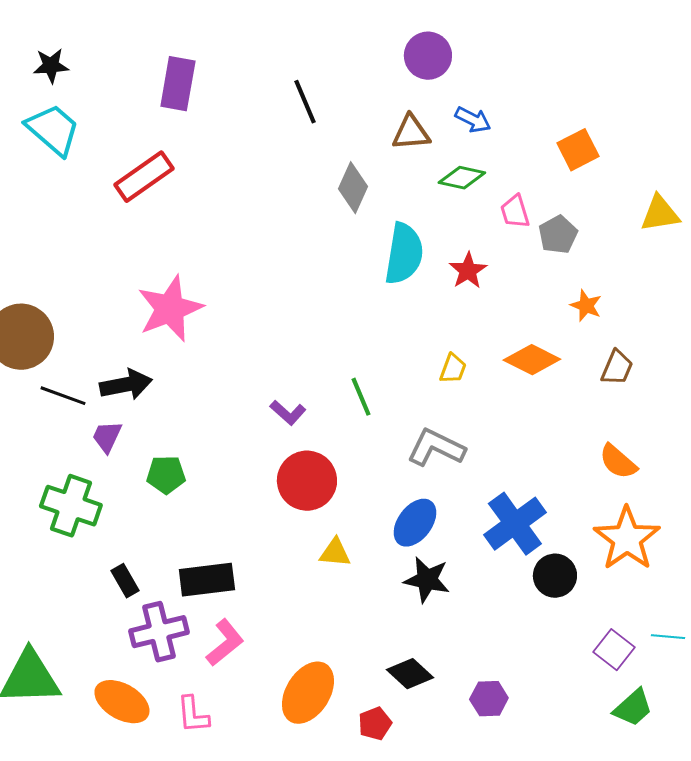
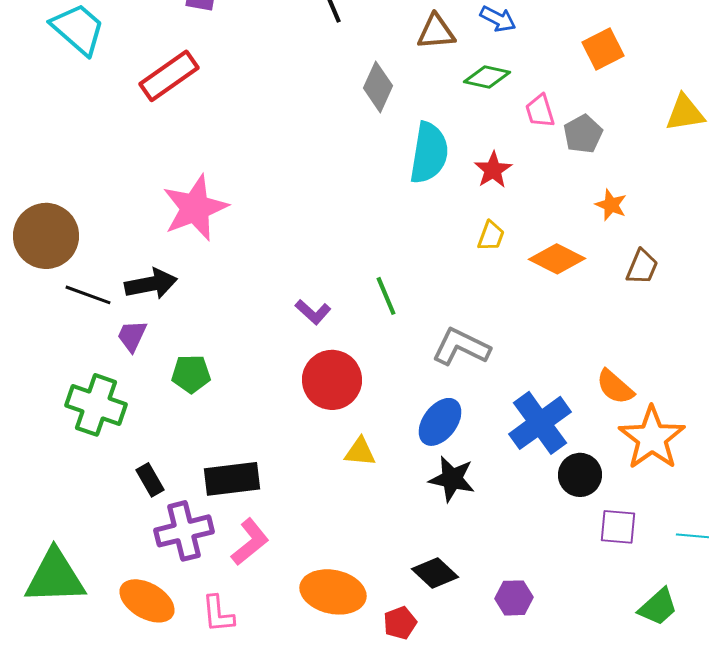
yellow trapezoid: (453, 369) -> (491, 236), moved
orange semicircle: (618, 462) -> (615, 387), moved
purple square: (614, 650) -> (618, 527), moved, turned -33
orange ellipse: (308, 693) -> (333, 592), turned 70

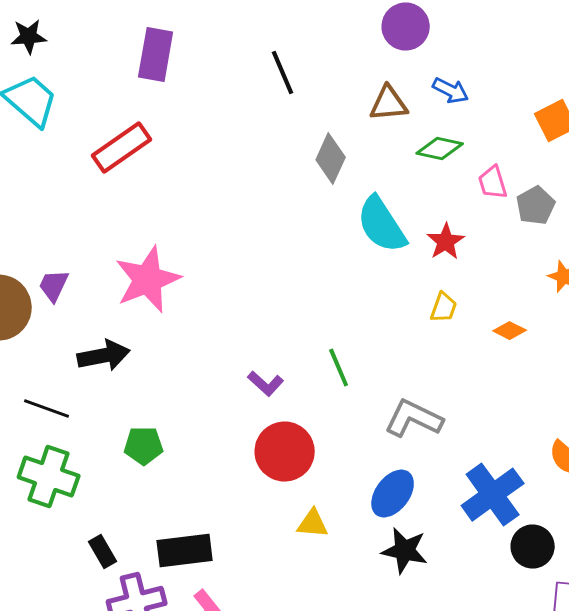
cyan semicircle: (429, 153) -> (382, 225), turned 138
orange diamond: (557, 259) -> (510, 331), size x0.6
black line: (88, 295) -> (47, 409), moved
purple trapezoid: (132, 336) -> (54, 286), moved

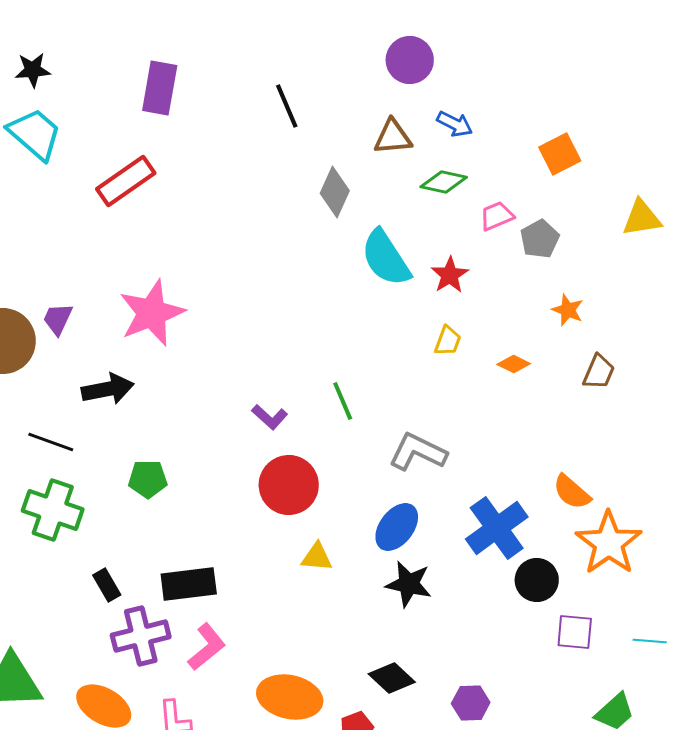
pink trapezoid: (493, 183) -> (497, 216), turned 84

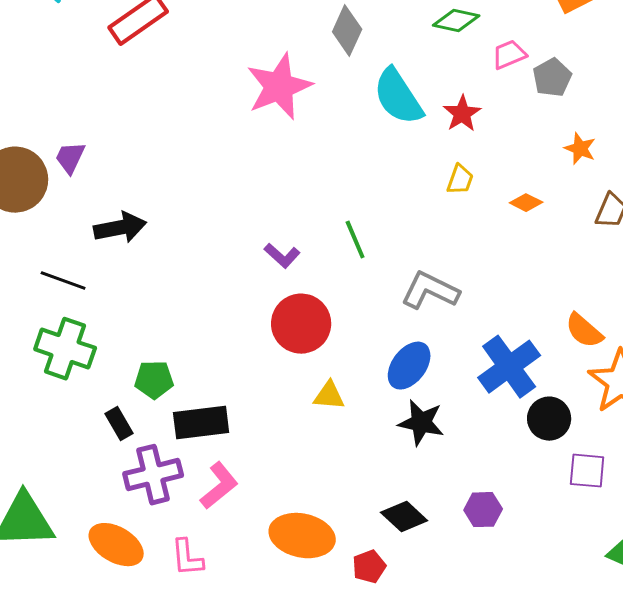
pink star: (152, 313) -> (279, 87), moved
green pentagon: (148, 479) -> (154, 380), moved
purple hexagon: (471, 703) -> (483, 510), moved

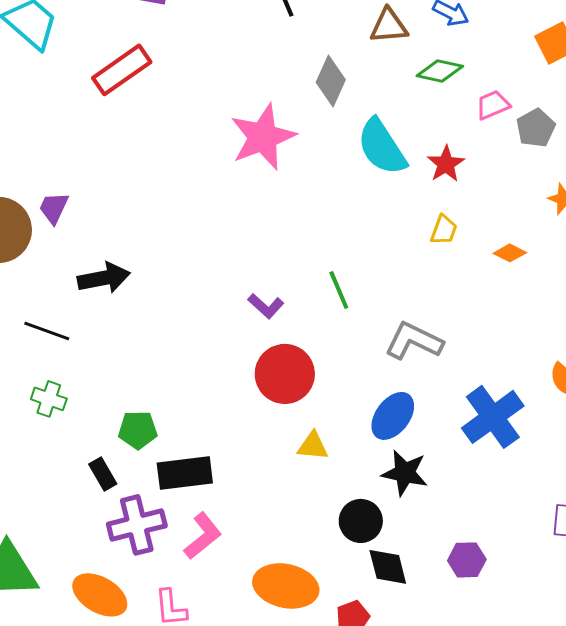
green cross: (65, 349) -> (49, 399), size x0.6
black circle: (549, 419) -> (361, 521), moved
black diamond: (404, 517) -> (388, 567), turned 33

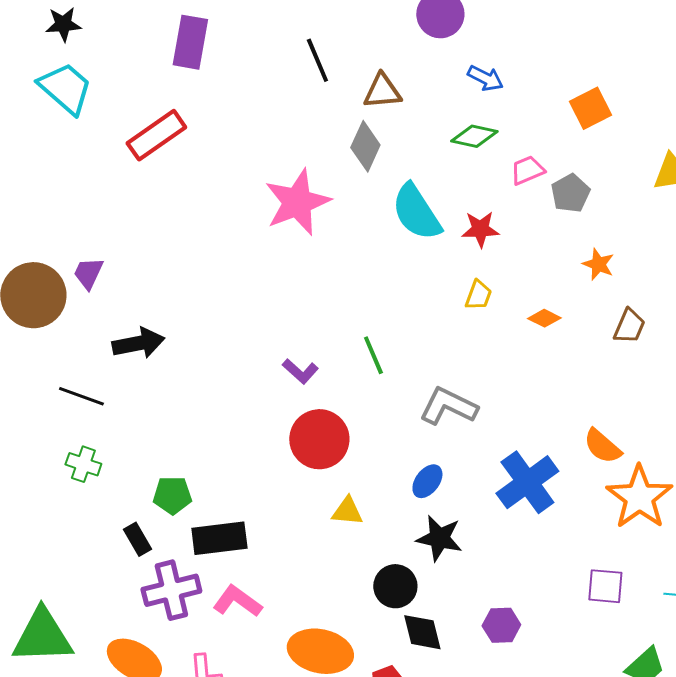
brown triangle: (389, 26) -> (382, 91), moved
red star: (446, 164) -> (480, 229), turned 30
blue ellipse: (393, 416) -> (427, 481), size x0.7
pink L-shape: (203, 536) -> (237, 601), turned -105

